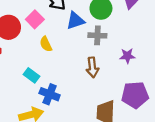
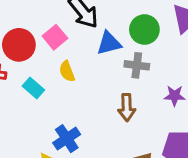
cyan rectangle: (31, 75) -> (33, 88), moved
blue cross: (50, 94) -> (67, 139), turned 30

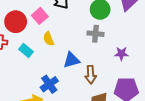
blue triangle: (109, 43) -> (71, 60), moved
brown arrow: (127, 107) -> (91, 75), moved

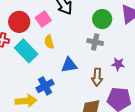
cyan rectangle: (26, 51) -> (26, 51), size x1.6
brown arrow: (91, 75) -> (97, 77), moved

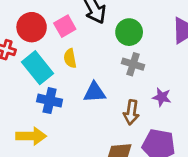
green circle: (102, 19) -> (129, 32), moved
blue cross: (45, 86) -> (50, 101), moved, turned 36

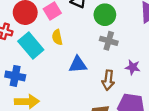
blue cross: (50, 101) -> (15, 76), moved

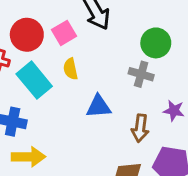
green circle: (105, 15) -> (156, 43), moved

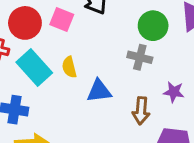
pink square: (64, 33) -> (62, 20), turned -35
yellow semicircle: (71, 69) -> (69, 67), moved

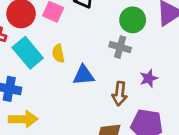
purple star: (174, 92) -> (149, 78), turned -30

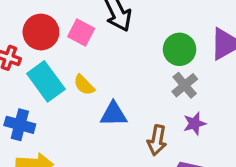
gray cross: (120, 47) -> (185, 85), moved, turned 30
yellow semicircle: (58, 53) -> (84, 85), turned -36

